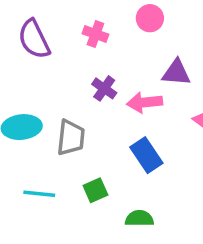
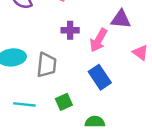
purple cross: (104, 88) -> (70, 30), turned -35
pink arrow: (145, 102) -> (99, 40), turned -55

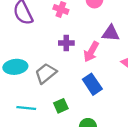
gray trapezoid: (47, 65) -> (46, 73), turned -135

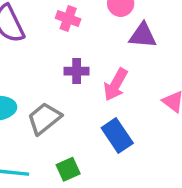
purple triangle: (111, 33) -> (143, 35), moved

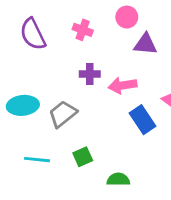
pink arrow: (116, 85) -> (123, 85), turned 52
blue rectangle: (117, 135) -> (142, 120), moved

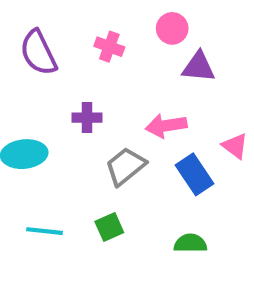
purple cross: (90, 74) -> (87, 118), moved
gray trapezoid: (63, 114) -> (126, 166), moved
green semicircle: (118, 179) -> (190, 243), moved

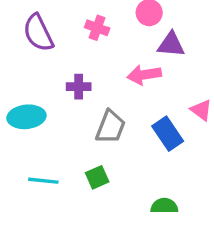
pink arrow: (166, 126) -> (144, 75), moved
gray trapezoid: (126, 166) -> (111, 127), turned 150
green semicircle: (190, 243) -> (164, 206), moved

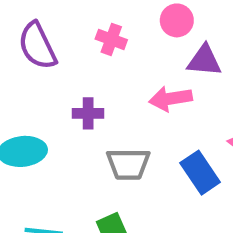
gray trapezoid: (111, 127) -> (128, 164), turned 69

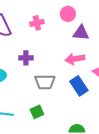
pink cross: (111, 39) -> (37, 23), turned -32
pink arrow: (170, 99) -> (75, 59), moved

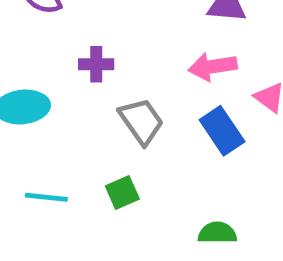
gray trapezoid: (45, 82) -> (141, 121), turned -125

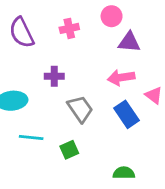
cyan line: (46, 197) -> (31, 138), moved

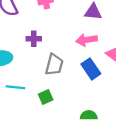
gray trapezoid: (80, 109) -> (54, 65), turned 50

